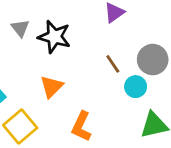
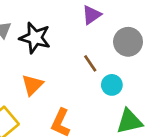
gray circle: (153, 60) -> (128, 42), moved

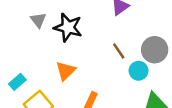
gray circle: (128, 42) -> (155, 50), moved

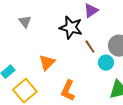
black star: (68, 27) -> (71, 28), moved

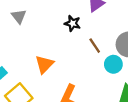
black star: (71, 28) -> (72, 23), size x0.6

